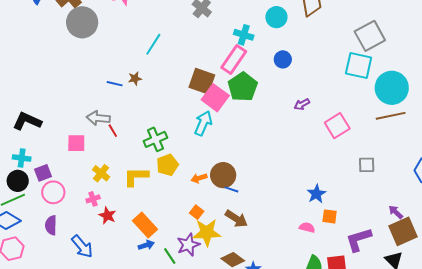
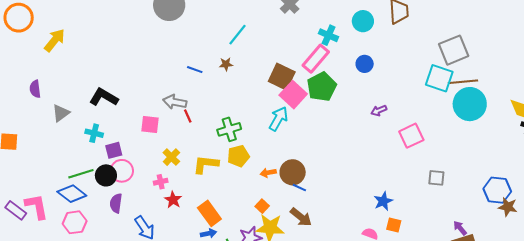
brown star: (135, 78) -> (226, 64), moved
brown line: (391, 116) -> (463, 82), moved
black circle: (18, 181) -> (106, 175), moved

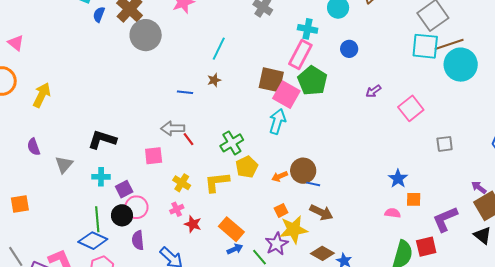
green line: (81, 174) -> (97, 219), turned -65
orange square: (262, 206) -> (281, 210), turned 32

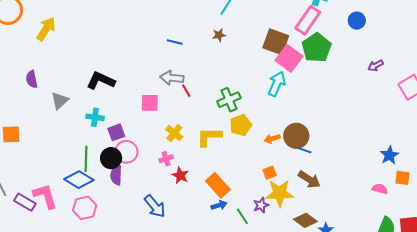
blue line: (185, 92) -> (175, 42), moved
purple semicircle: (138, 240) -> (116, 175), moved
purple star: (277, 244) -> (261, 205), size x0.7

